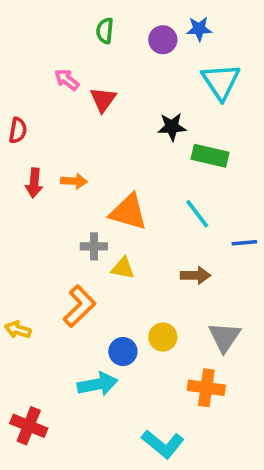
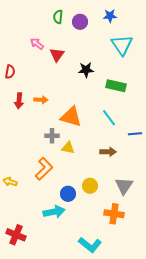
purple circle: (163, 40) -> (80, 22), moved
black star: (172, 127) -> (86, 70), moved

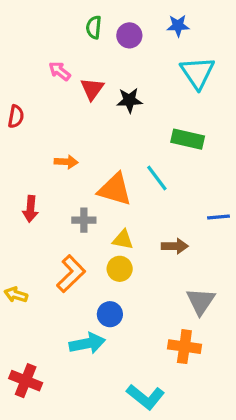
black star: (86, 70) -> (129, 100), moved
red arrow: (19, 101) -> (30, 209), moved
cyan line: (109, 118) -> (157, 178), moved
yellow triangle: (68, 148) -> (123, 240), moved
yellow circle: (90, 186) -> (120, 269), moved

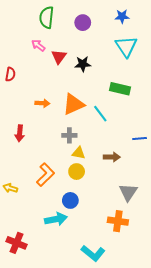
blue star: (178, 26) -> (122, 16), moved
green semicircle: (94, 27) -> (47, 17), moved, size x1.5
orange triangle: (115, 189) -> (73, 104), moved, turned -40
gray cross: (84, 220) -> (69, 135), moved

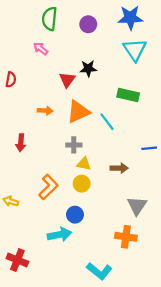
blue star: (122, 16) -> (130, 18), size x1.6
red triangle: (59, 57) -> (67, 80), moved

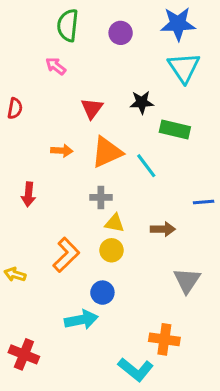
black star: (88, 69) -> (142, 102), moved
orange cross: (126, 237) -> (164, 339), moved

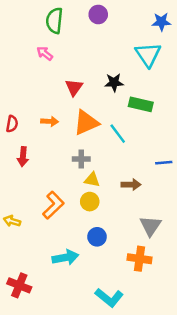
blue star: (178, 24) -> (161, 22), moved, size x0.7
purple circle: (121, 33) -> (98, 14), moved
red semicircle: (15, 108) -> (12, 124), moved
blue circle: (102, 293) -> (97, 237), moved
orange cross: (164, 339) -> (140, 259), moved

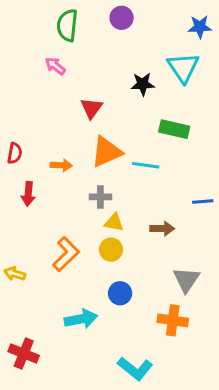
black star: (114, 83) -> (143, 84), moved
orange arrow: (50, 121) -> (61, 165), moved
cyan line: (118, 134) -> (146, 165), turned -45

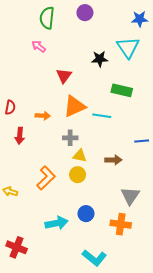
blue circle: (120, 293) -> (86, 214), moved

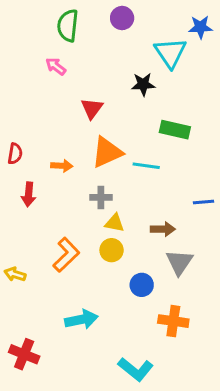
cyan triangle: (128, 47) -> (170, 53), moved
gray triangle: (130, 196) -> (179, 262), moved
blue circle: (86, 214) -> (142, 285), moved

